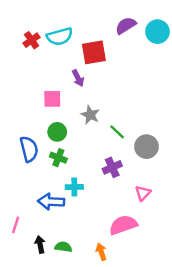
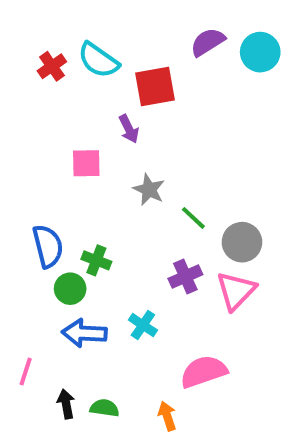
cyan semicircle: (60, 37) -> (98, 60), turned 50
green circle: (57, 132) -> (70, 289), moved
cyan cross: (74, 187) -> (143, 325), moved, turned 35
pink triangle: (143, 193) -> (236, 291), moved, size x1.5

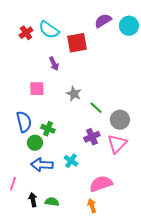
purple arrow: (129, 129) -> (54, 64), moved
pink square: (86, 163) -> (37, 89), moved
orange arrow: (167, 416) -> (92, 206), moved

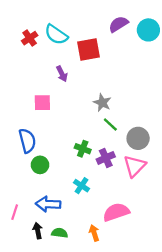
gray star: (74, 94) -> (102, 103), moved
green cross: (48, 129) -> (83, 149), moved
blue arrow: (42, 165) -> (48, 204), moved
orange arrow: (92, 206) -> (94, 233), moved

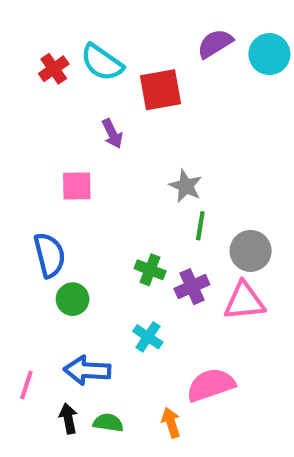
green line: (110, 125) -> (200, 226), turned 56
pink triangle: (135, 166) -> (244, 301), turned 40

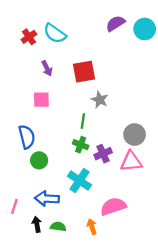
red square: (161, 90) -> (84, 72), moved
purple arrow: (112, 134) -> (47, 68), moved
green line: (200, 226) -> (83, 121), moved
cyan cross: (148, 337) -> (80, 181), size x1.5

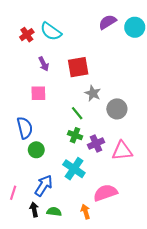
green line: (83, 121) -> (77, 113), turned -48
gray circle: (135, 135) -> (117, 109), moved
blue arrow: (47, 199) -> (44, 185), turned 120

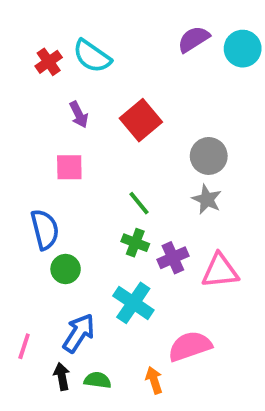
red square: (78, 67) -> (141, 120), turned -30
gray star: (93, 93) -> (207, 199), moved
gray circle: (117, 109) -> (209, 156), moved

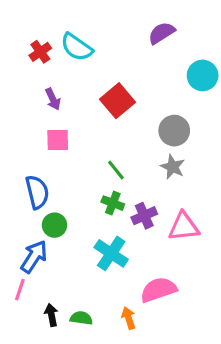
cyan circle: (243, 49) -> (203, 75), moved
purple arrow: (79, 115) -> (53, 99), moved
blue arrow: (79, 333) -> (34, 257), moved

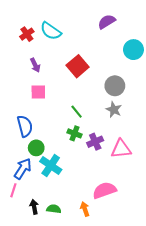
cyan cross: (111, 253) -> (51, 165), moved

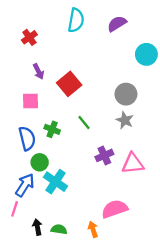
cyan semicircle: (51, 31) -> (76, 20), moved, turned -115
red square: (78, 66) -> (69, 84), moved
pink square: (38, 92) -> (31, 101), moved
green cross: (75, 133) -> (52, 129), moved

